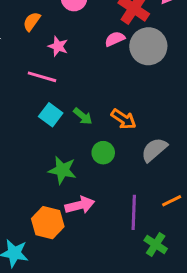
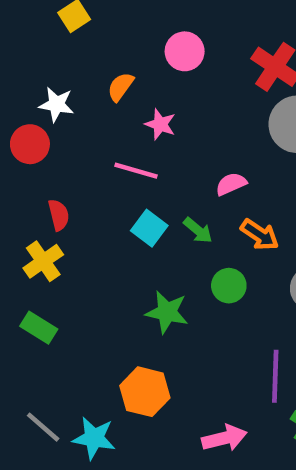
pink semicircle: (115, 39) -> (231, 184), moved
pink arrow: (80, 205) -> (224, 438), moved

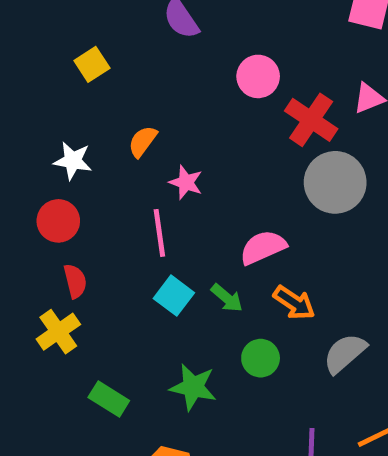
pink circle: (185, 51) -> (258, 76), moved
red circle: (30, 144) -> (58, 221), moved
pink line: (136, 171) -> (159, 233), turned 66
pink semicircle: (231, 184) -> (263, 247), size x1.4
green rectangle: (39, 328) -> (109, 399), moved

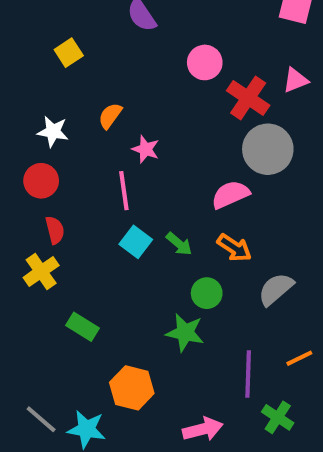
pink semicircle: (263, 247) -> (230, 195), moved
green star: (193, 387) -> (185, 333), moved

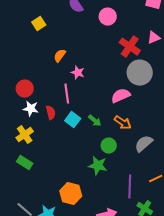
pink circle: (205, 62) -> (108, 17), moved
white star: (53, 131) -> (31, 109), moved
red semicircle: (55, 230) -> (51, 113), moved
green rectangle: (82, 327) -> (25, 163), moved

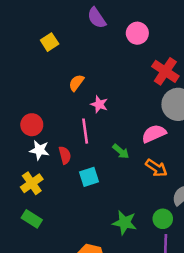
cyan square: (73, 120) -> (89, 177), moved, turned 35
green arrow: (95, 121) -> (121, 151), moved
green circle: (109, 146) -> (163, 219), moved

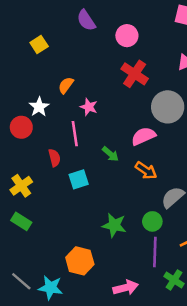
red cross: (165, 71) -> (135, 74), moved
white star: (39, 150) -> (39, 107), moved, turned 30

